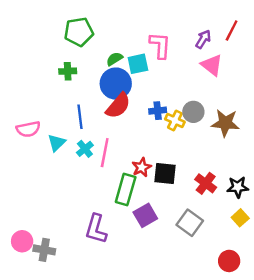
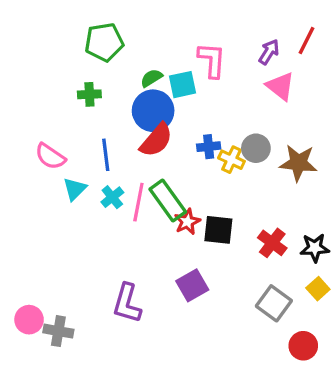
pink semicircle: (28, 129) -> (50, 156), moved, turned 45
green rectangle: (126, 190) -> (168, 200), moved, turned -52
gray square: (190, 223) -> (274, 303), moved

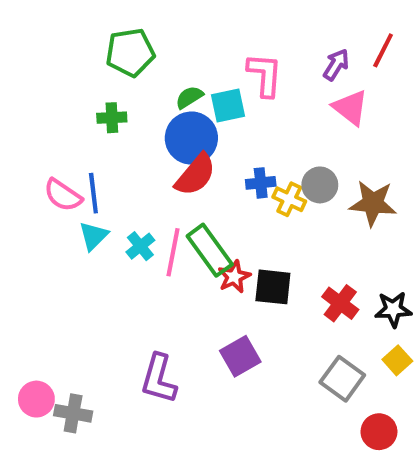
blue line: (106, 155) -> (93, 193), moved

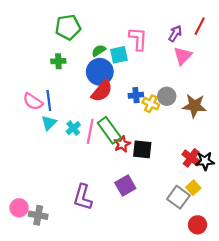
pink triangle: (350, 107) -> (183, 56), turned 36
red cross: (340, 303) -> (191, 158), moved
yellow square: (397, 360) -> (193, 188), moved

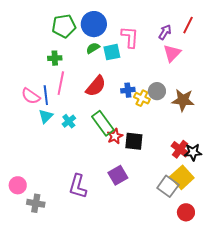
blue circle: (100, 72) -> (94, 24), moved
pink line: (90, 131) -> (61, 83), moved
yellow square: (193, 188) -> (182, 177), size x1.6
pink circle: (19, 208) -> (18, 185), moved

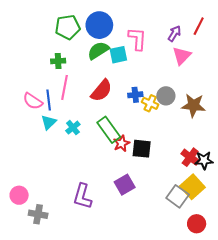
green semicircle: (93, 48) -> (98, 50), size x1.5

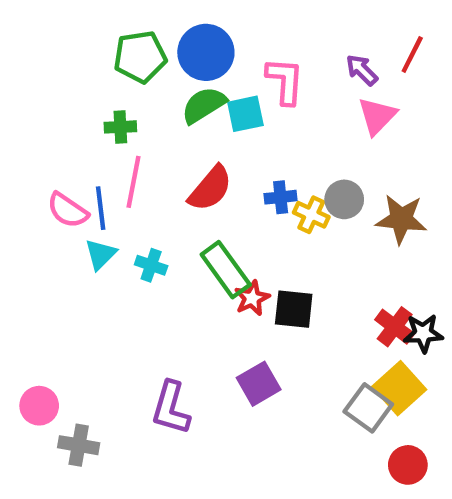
purple arrow: (174, 34) -> (362, 70), turned -77
cyan cross: (73, 128) -> (151, 265), turned -32

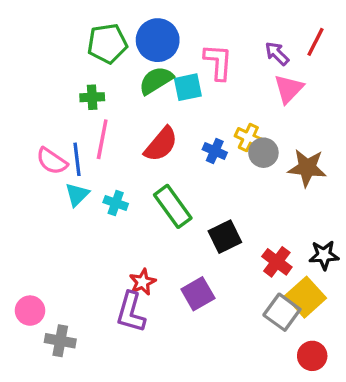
blue cross: (281, 197) -> (215, 151), turned 30
yellow cross: (311, 215) -> (248, 138), moved
red star: (252, 298) -> (143, 282), moved
black square: (294, 309) -> (225, 237), turned -32
red cross: (395, 327) -> (277, 262), moved

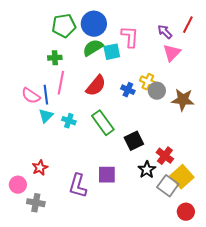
black star: (324, 255) -> (147, 170), moved, turned -30
red star: (143, 282) -> (40, 168), moved
purple square: (198, 294) -> (107, 175), moved, turned 30

